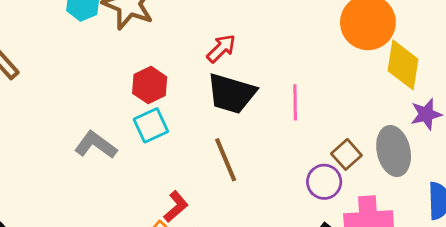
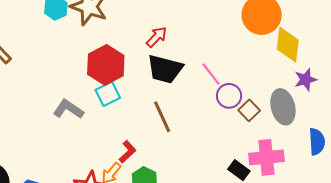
red hexagon: (150, 85) -> (106, 65), size x1.5
pink line: (295, 102) -> (211, 74), turned -35
purple circle: (324, 182) -> (229, 96), moved

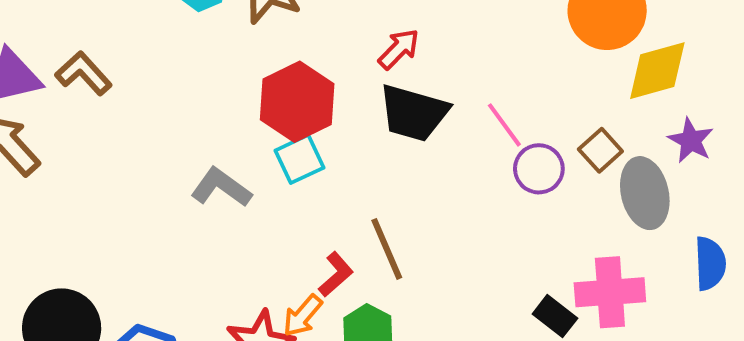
yellow diamond: (288, 45) -> (657, 71), turned 66
purple star: (306, 80) -> (691, 140), turned -30
brown square: (249, 110) -> (600, 150), moved
brown line: (162, 117) -> (387, 249), moved

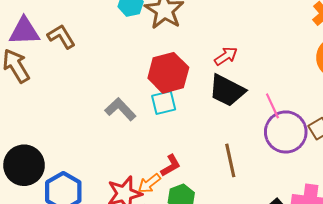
purple circle: (539, 169) -> (286, 132), size x1.6
brown line: (387, 249) -> (230, 160), moved

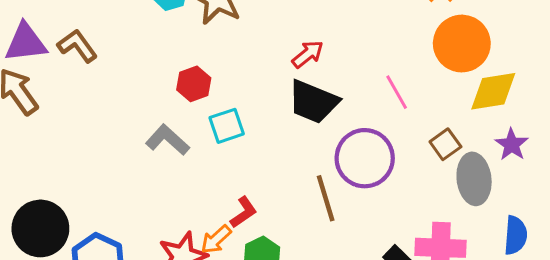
red hexagon: (168, 73) -> (194, 84), moved, size x0.6
pink line: (272, 106) -> (397, 92), moved
purple circle: (286, 132) -> (365, 158), moved

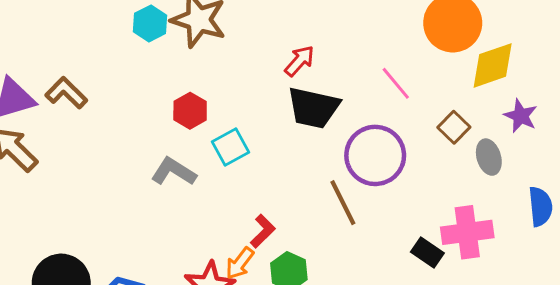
gray ellipse: (474, 179) -> (489, 157), size x0.7

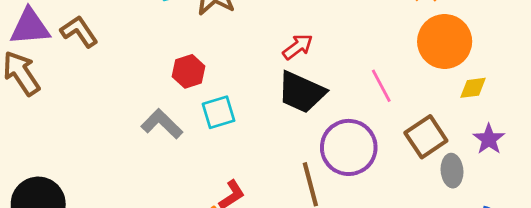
yellow diamond: (493, 65) -> (473, 88), size x0.6
brown square: (454, 127) -> (426, 137), size x1.4

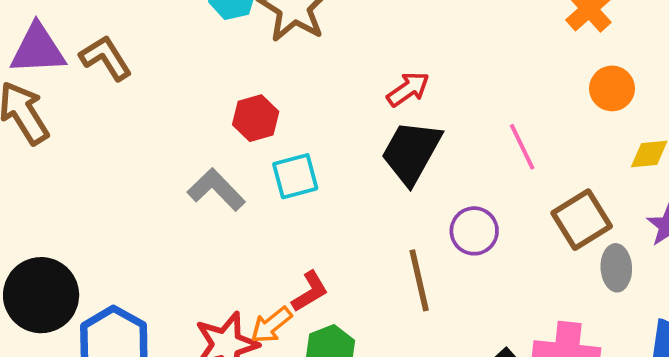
orange circle: (445, 41) -> (612, 88), size x0.6
black trapezoid: (302, 92) -> (411, 152), turned 93
purple circle: (349, 147) -> (474, 231), size x0.6

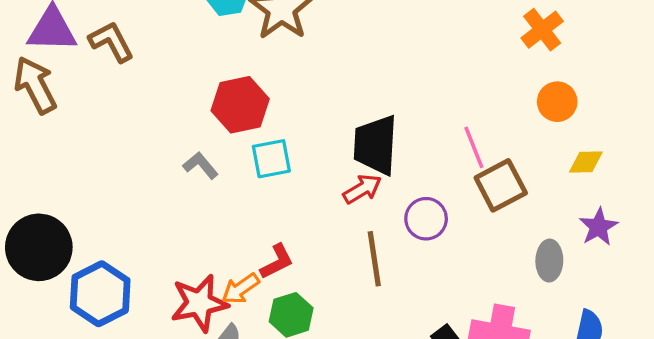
red arrow: (408, 89) -> (362, 189), moved
red hexagon: (256, 118) -> (240, 105), size x1.4
black trapezoid: (411, 152) -> (376, 145), turned -30
gray L-shape: (216, 190) -> (201, 165), size x0.7
brown square: (582, 220) -> (501, 185), moved

